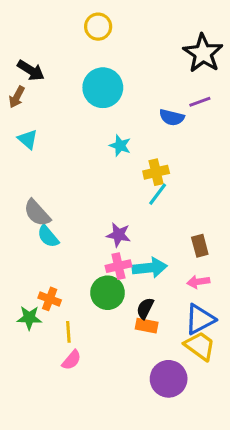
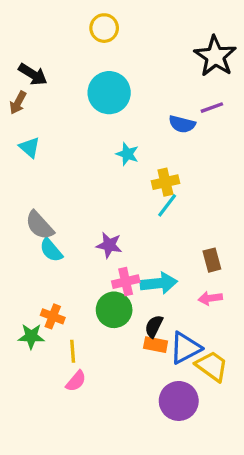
purple star: (118, 235) -> (109, 245), moved
blue triangle: (200, 319) -> (185, 348), moved

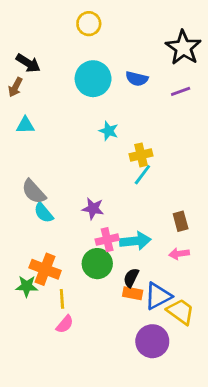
blue semicircle: (182, 124) -> (137, 79), moved
cyan triangle: (30, 147) -> (25, 125), turned -42
orange cross: (53, 316) -> (45, 269), size x1.5

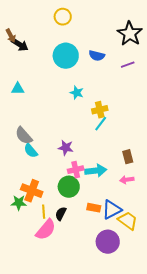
brown arrow: (15, 87) -> (11, 36), moved, turned -56
black semicircle: (131, 278) -> (61, 214), moved
pink semicircle: (65, 324) -> (46, 230), size x1.6

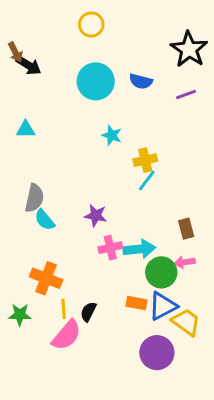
gray semicircle: (24, 136) -> (34, 198), turned -126
green circle: (69, 187) -> (161, 272), moved
green star: (19, 203) -> (20, 315), moved

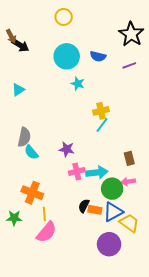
cyan triangle: (26, 129) -> (18, 90), turned -32
cyan star: (112, 135) -> (78, 84), moved
black semicircle: (88, 312) -> (84, 206), moved

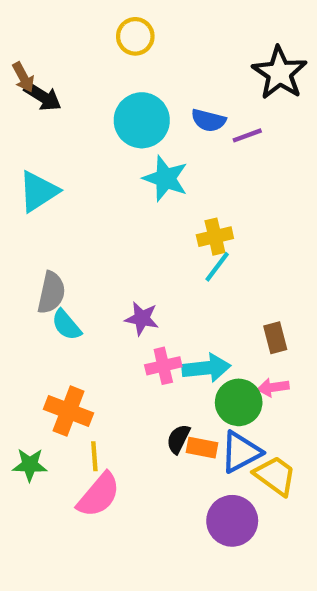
purple line: (129, 65) -> (247, 135), moved
cyan star: (78, 84) -> (165, 178), size x1.5
cyan triangle: (18, 90) -> (38, 191), size x1.5

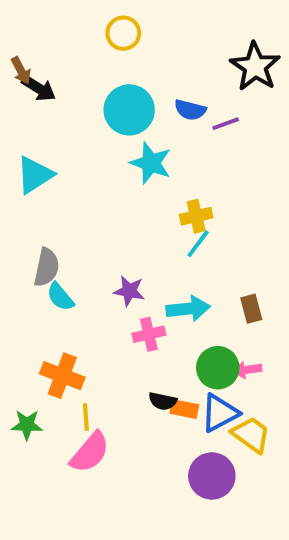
cyan arrow: (206, 368) -> (188, 309), moved
pink arrow: (273, 387) -> (247, 370), moved
black semicircle: (178, 439) -> (163, 401), turned -104

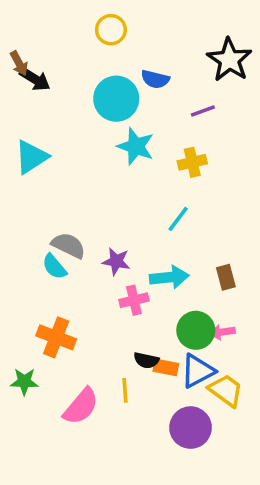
blue semicircle: (190, 110) -> (155, 79), moved
yellow cross: (196, 216) -> (192, 162), moved
gray semicircle: (47, 267) -> (69, 245), moved, turned -76
yellow line: (86, 417) -> (125, 390), moved

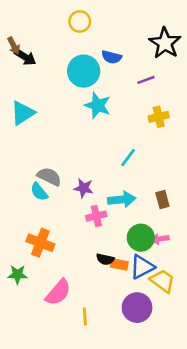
yellow cross: (192, 162) -> (159, 117), moved
yellow line: (125, 390) -> (85, 316), moved

